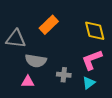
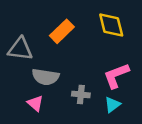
yellow diamond: (95, 31) -> (111, 25), moved
pink triangle: (28, 82) -> (35, 103), turned 40

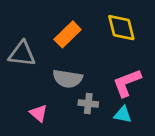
gray semicircle: (45, 77) -> (68, 79), moved
cyan triangle: (112, 105) -> (123, 115), turned 48

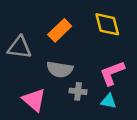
pink triangle: (39, 113) -> (34, 100), size x1.5

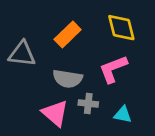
pink L-shape: (112, 73) -> (113, 69), moved
pink triangle: (34, 100) -> (55, 113), moved

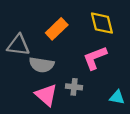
gray semicircle: (68, 79) -> (42, 65), moved
cyan triangle: (123, 115) -> (117, 97), moved

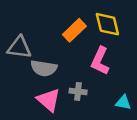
orange rectangle: (57, 29) -> (74, 30), moved
pink L-shape: (95, 58) -> (100, 61), turned -44

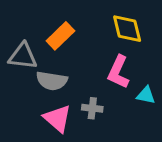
orange rectangle: (74, 30) -> (60, 36), moved
cyan triangle: (123, 102) -> (146, 95), moved

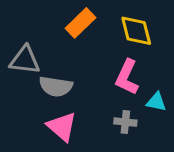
orange rectangle: (60, 36) -> (80, 23), moved
gray cross: (92, 108) -> (125, 122), moved

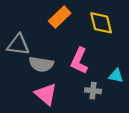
pink L-shape: (127, 77) -> (79, 61), moved

